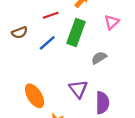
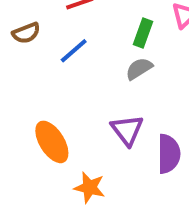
green rectangle: (76, 32) -> (143, 33), moved, size x0.6
gray semicircle: (99, 58) -> (139, 69), moved

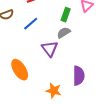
purple triangle: (127, 130) -> (50, 49), moved
orange star: (90, 187) -> (54, 91), moved

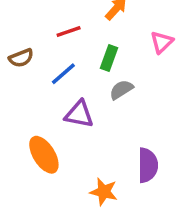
green rectangle: (66, 15) -> (109, 58), moved
purple triangle: (50, 49) -> (79, 114), moved, turned -42

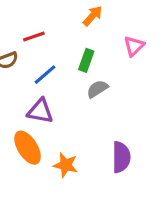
red line: (69, 32) -> (34, 37), moved
purple triangle: (79, 114) -> (40, 111), moved
orange star: (104, 192) -> (66, 165), moved

